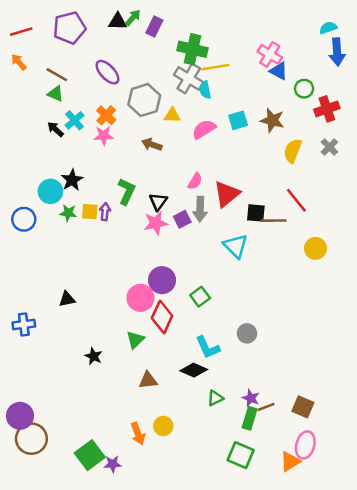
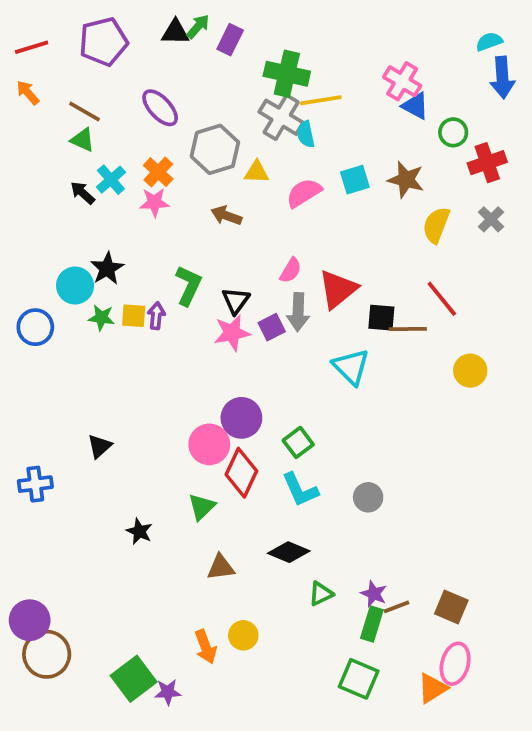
black triangle: (67, 299) -> (100, 446), turned -30
cyan L-shape: (208, 347) -> (300, 490), moved

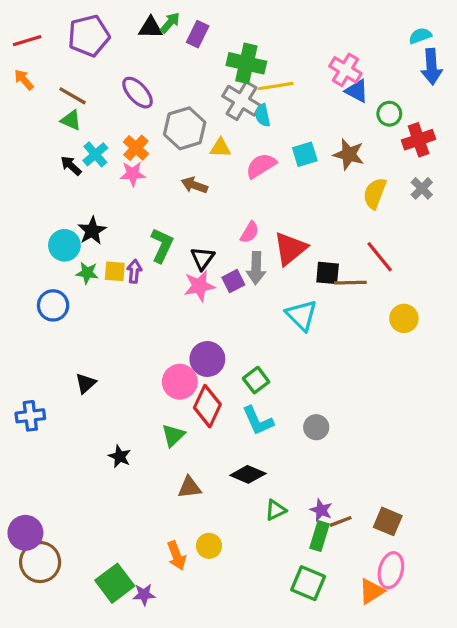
blue circle: (35, 327) -> (53, 305), moved

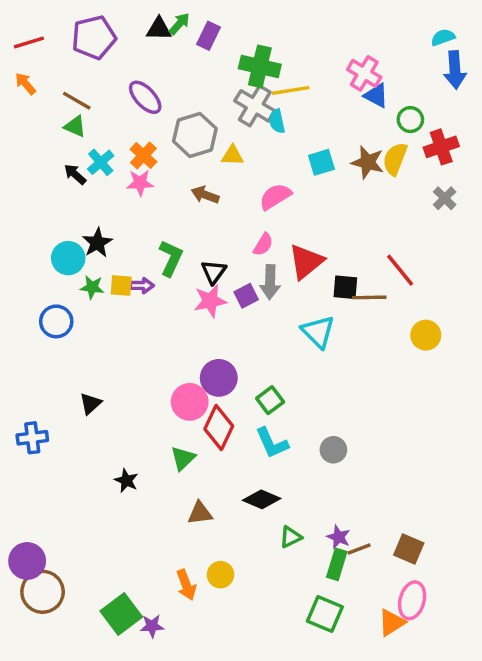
pink semicircle: (261, 166) -> (275, 197), moved
yellow semicircle: (375, 193) -> (395, 159), moved
purple arrow: (134, 271) -> (142, 286), turned 85

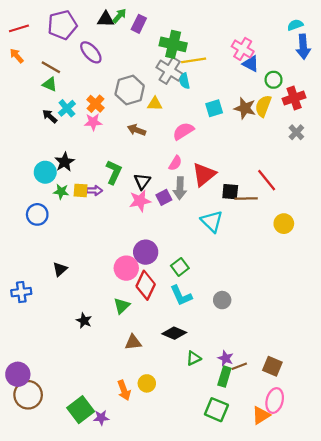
purple ellipse: (145, 97) -> (91, 52), moved

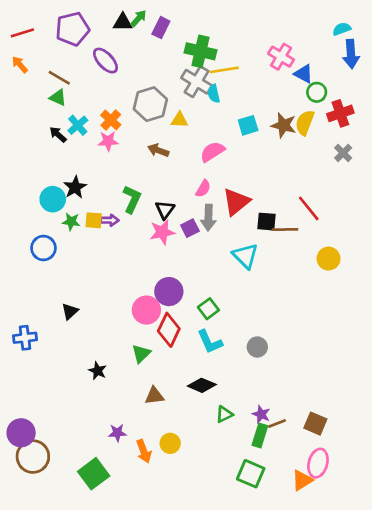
blue triangle: (251, 64) -> (303, 74), moved
purple star: (101, 418) -> (117, 433), moved

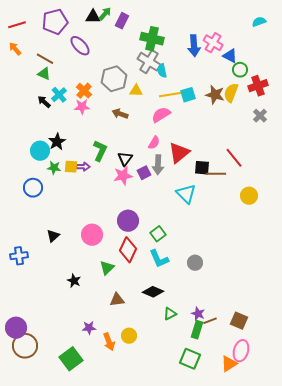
blue arrow: (351, 54) -> (194, 46), moved
yellow line: (224, 70) -> (170, 95), moved
pink circle: (146, 310) -> (92, 235), moved

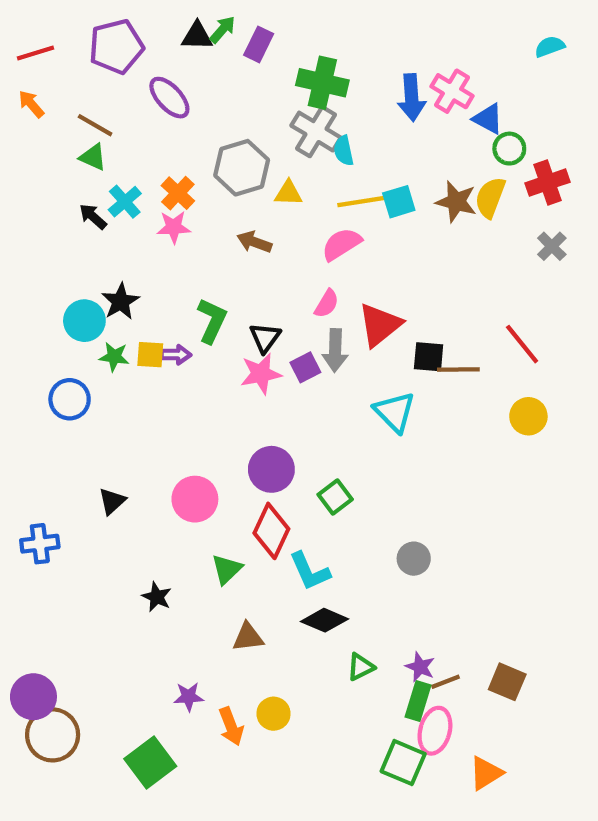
red line: (234, 158) -> (522, 344), moved
cyan L-shape: (159, 259) -> (310, 571), moved
pink ellipse: (241, 351) -> (435, 731), moved

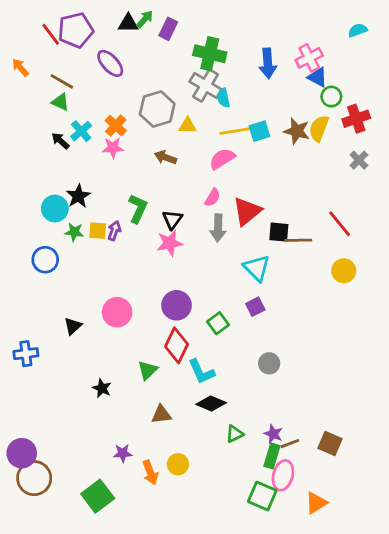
red line: (36, 53) -> (51, 34), moved, turned 70
pink cross: (452, 91) -> (309, 58), moved, turned 32
purple arrow: (176, 355) -> (114, 231), turned -72
purple square: (305, 367) -> (255, 307), moved
pink circle: (195, 499) -> (117, 312), moved

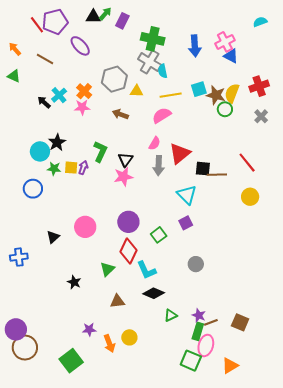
green circle: (331, 97) -> (225, 109), moved
green triangle: (60, 102) -> (14, 76), moved
cyan square: (259, 131) -> (199, 89), moved

